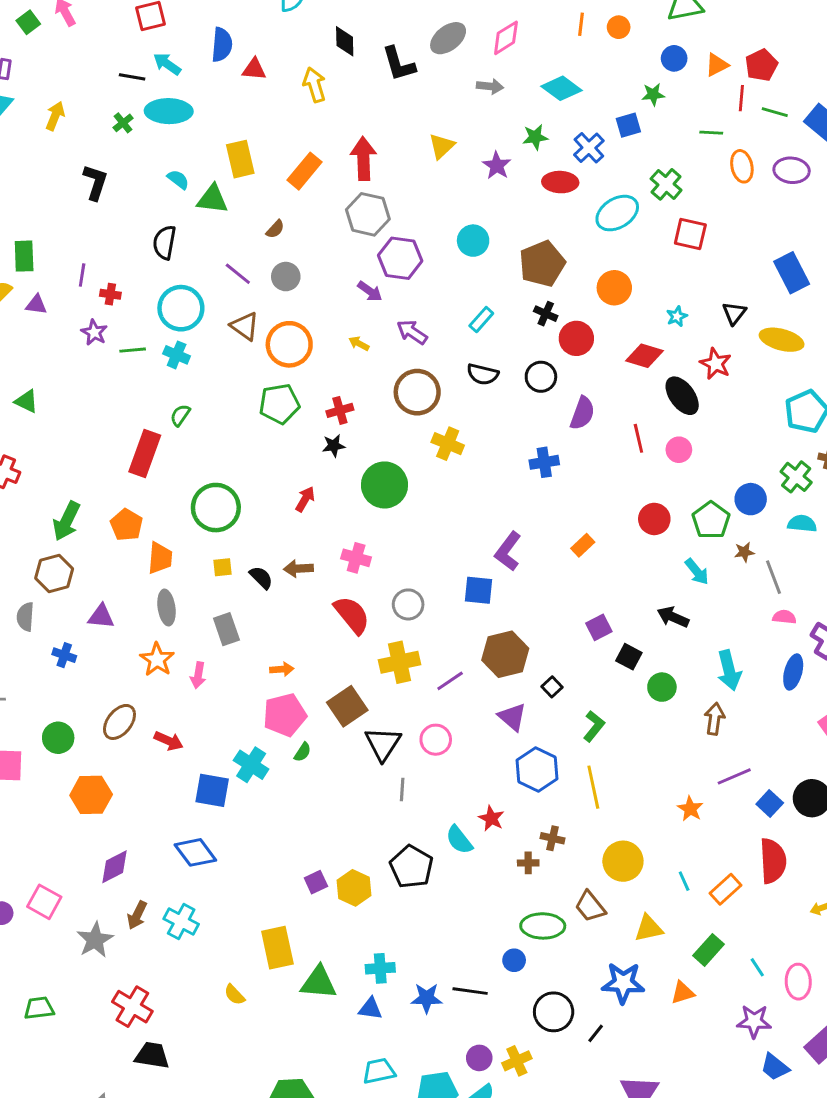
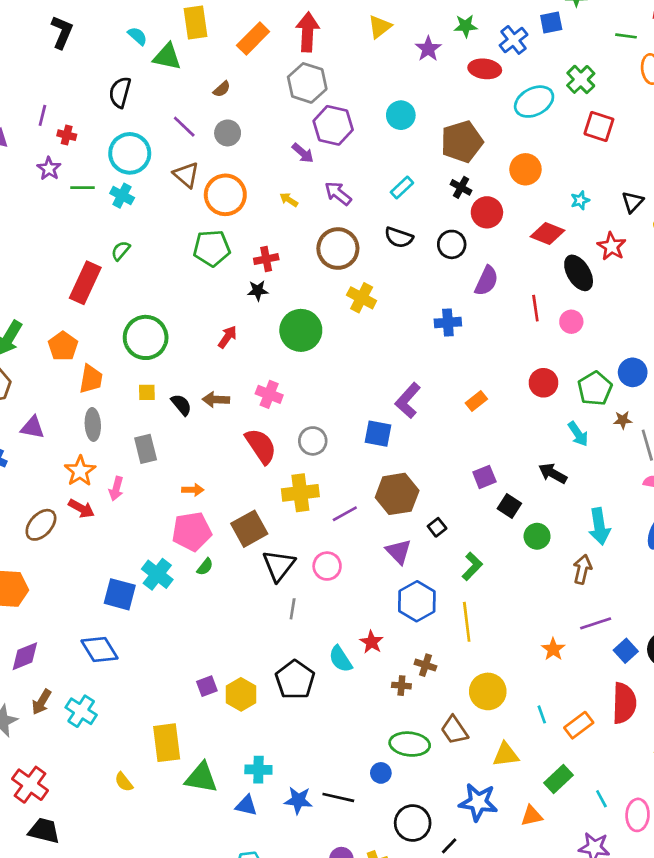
red arrow: (169, 741) -> (81, 509), moved

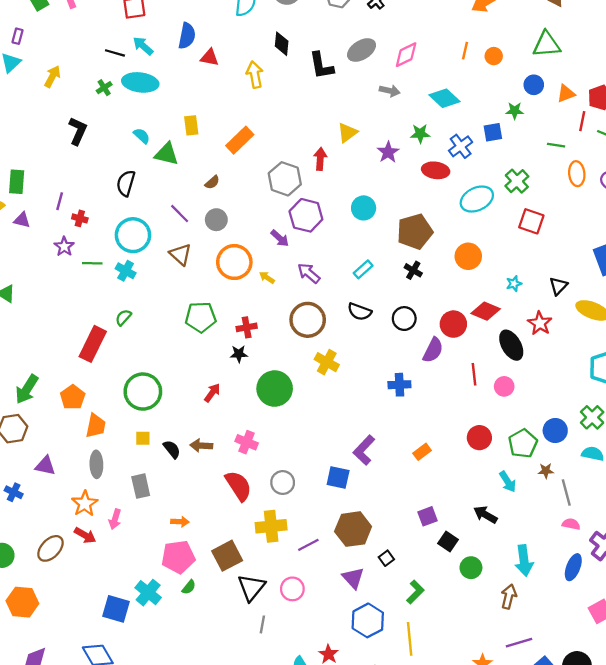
yellow rectangle: (196, 22) -> (191, 125), size x0.7
red arrow: (308, 32) -> (320, 159), moved, size x0.7
orange circle: (225, 195) -> (234, 262), moved
red circle: (487, 212) -> (453, 324), moved

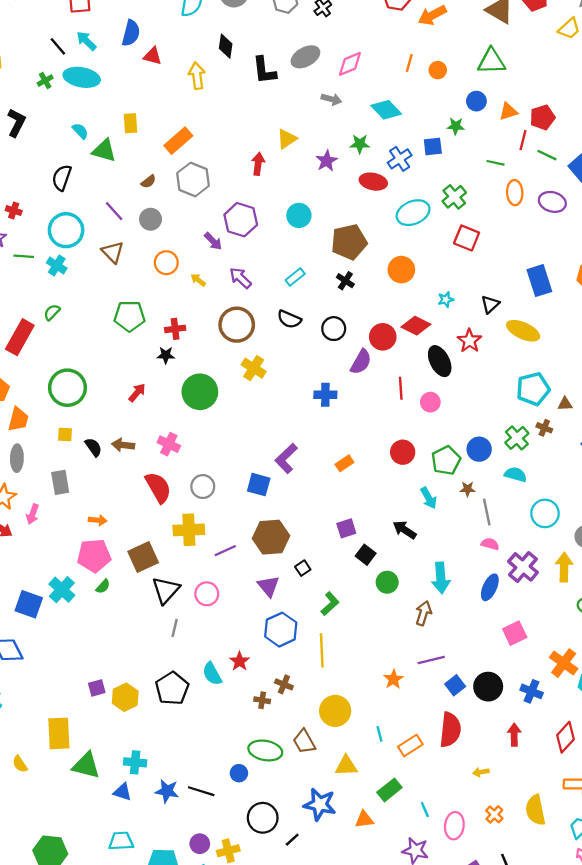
black line: (115, 53) -> (58, 46), turned 30
gray hexagon: (285, 179) -> (193, 179), moved
orange circle: (234, 262) -> (166, 263), size x0.7

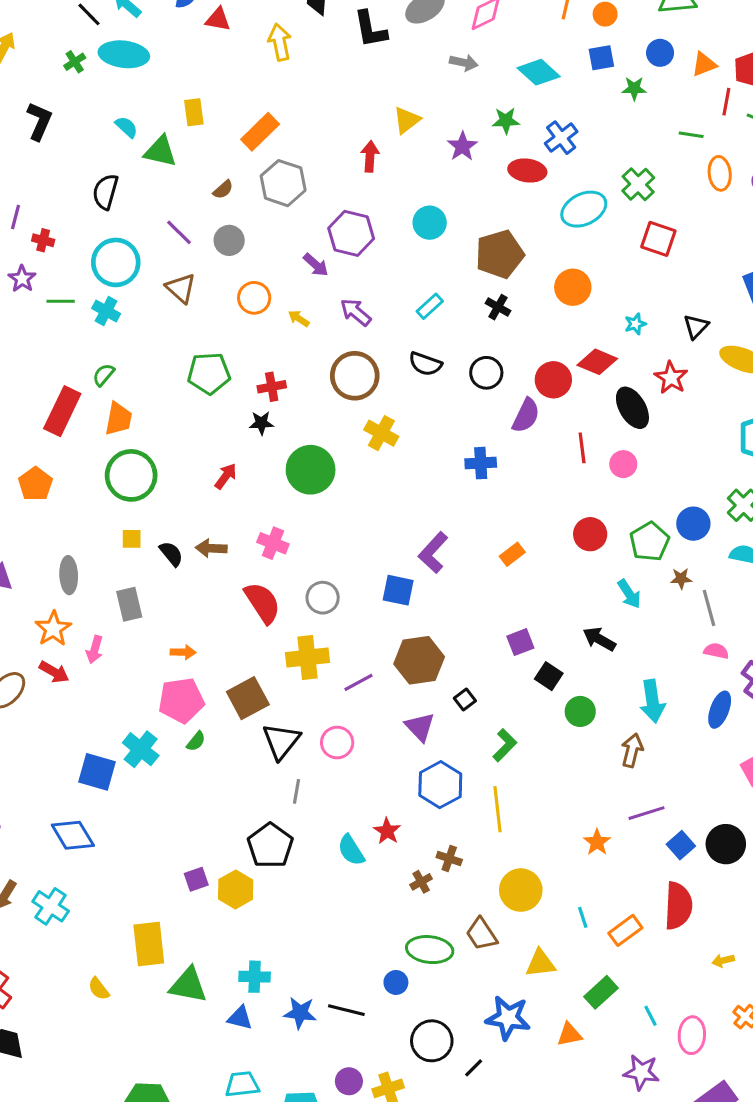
blue square: (433, 147) -> (601, 58), moved
orange trapezoid: (18, 419) -> (119, 419), moved
black pentagon: (172, 688) -> (270, 846), moved
brown cross: (262, 700) -> (421, 882), turned -35

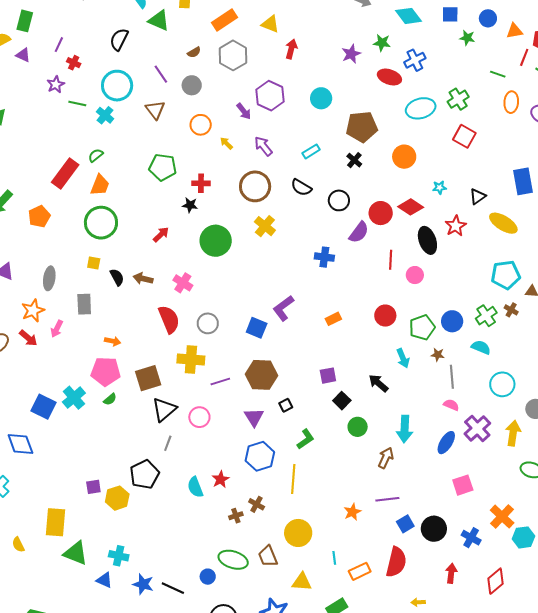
yellow triangle: (407, 120) -> (270, 24), moved, turned 48

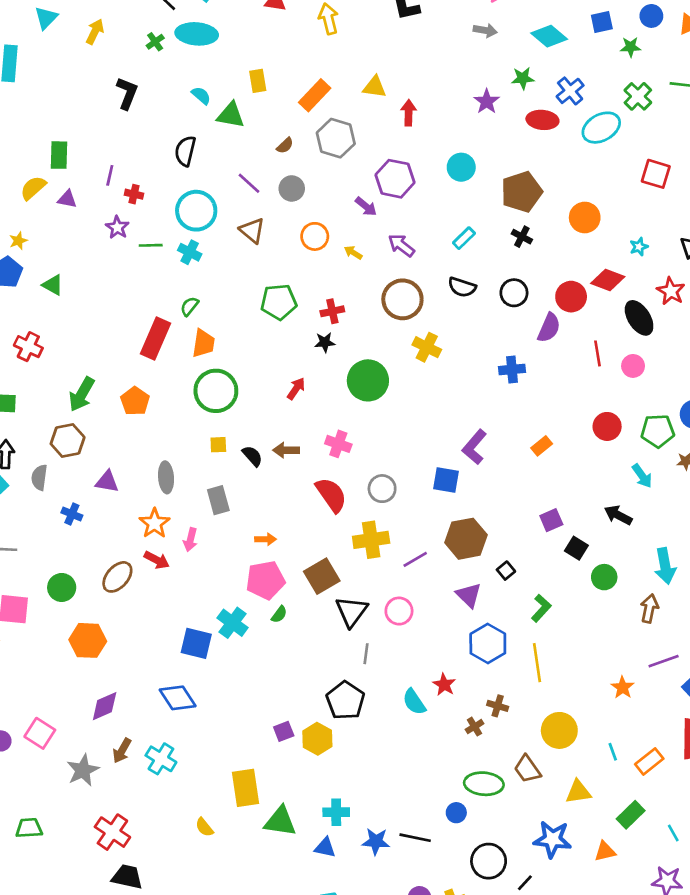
green cross: (458, 99) -> (638, 96), moved
cyan ellipse: (421, 108) -> (601, 128), moved
green pentagon: (422, 327) -> (658, 431), turned 30

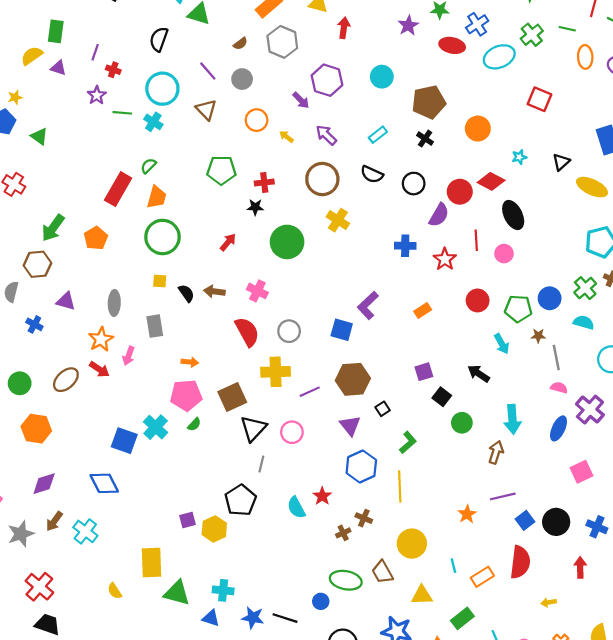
red star: (671, 291) -> (445, 259), moved

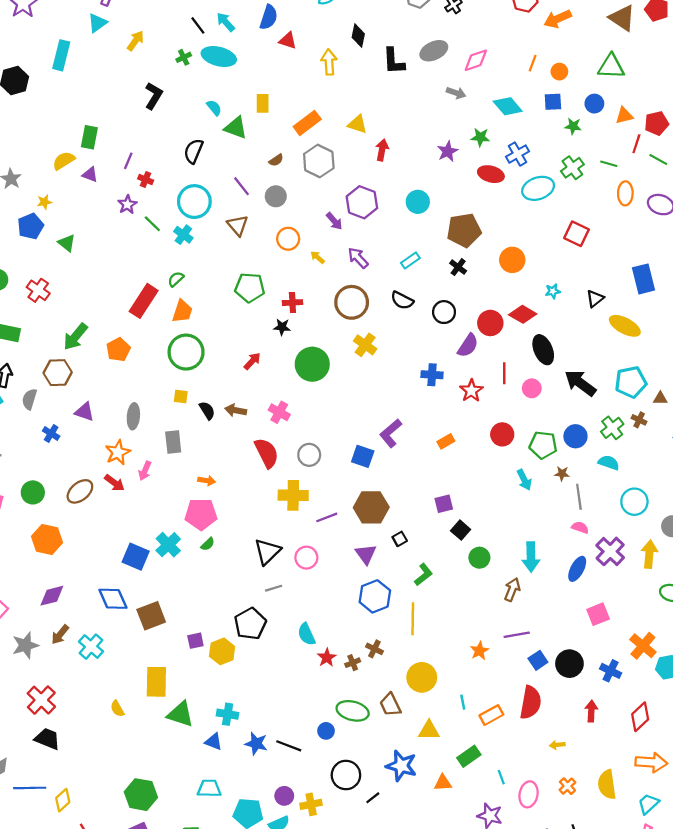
green line: (122, 113) -> (152, 224), turned 36
black arrow: (479, 374) -> (580, 383), moved, size x1.4
brown square: (232, 397) -> (151, 616), moved
gray line: (261, 464) -> (274, 588), turned 56
red star: (322, 496) -> (327, 658), moved

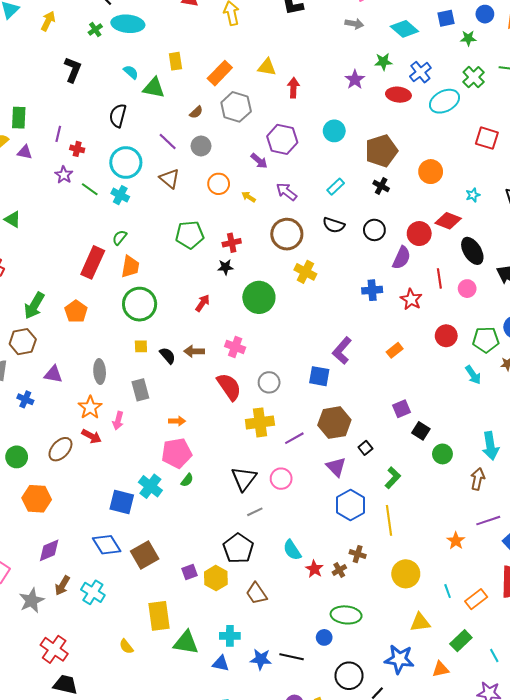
brown trapezoid: (390, 705) -> (256, 593), moved

